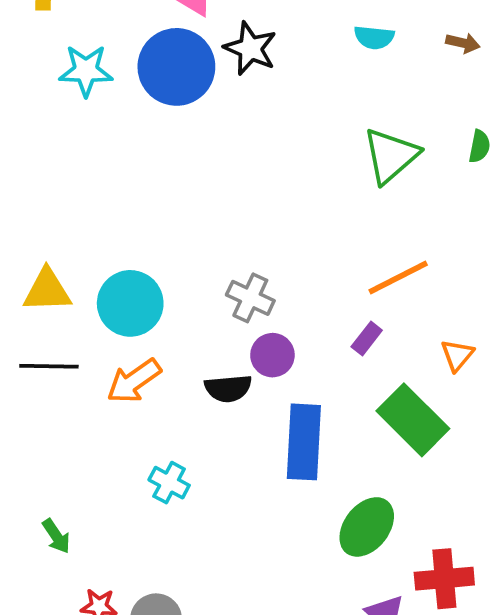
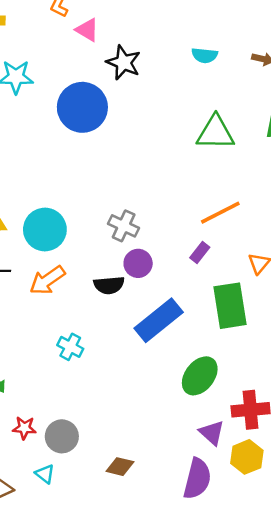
blue circle: (176, 67) -> (82, 107), moved
green triangle: (391, 156) -> (215, 133), turned 42
green rectangle: (413, 420) -> (230, 306), turned 36
blue rectangle: (304, 442) -> (159, 320), turned 48

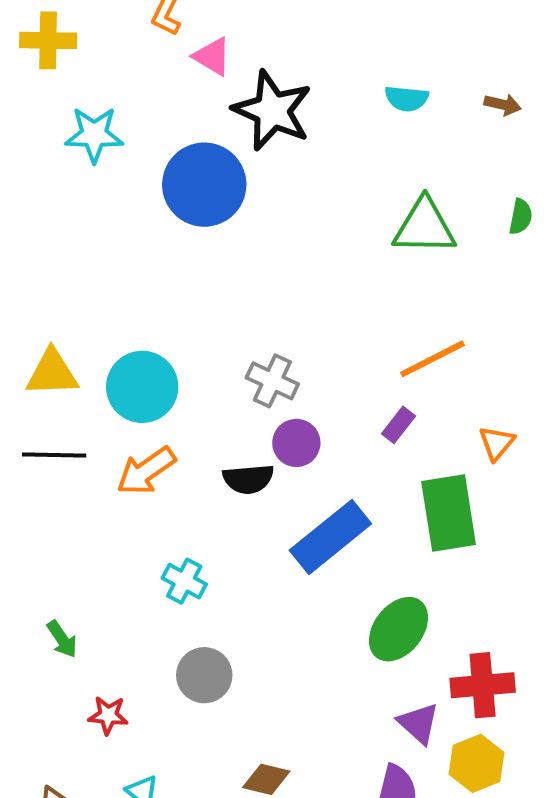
black star: (124, 63) -> (272, 111), size x1.4
gray circle: (62, 436) -> (204, 675), moved

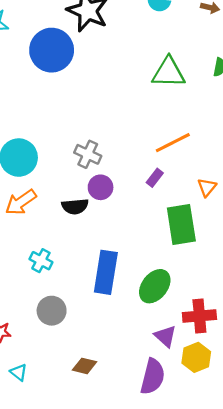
blue rectangle: (330, 537) -> (106, 272), moved, turned -42

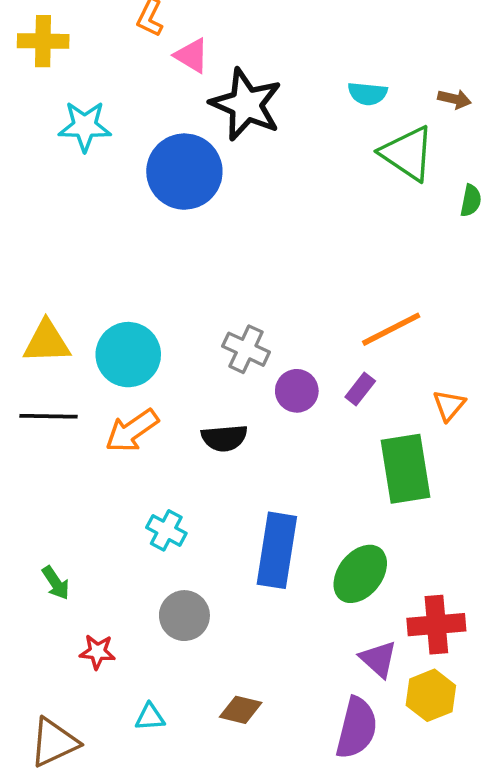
green triangle: (169, 72) -> (407, 153), moved, turned 33
purple circle: (101, 187) -> (297, 391), moved
cyan triangle: (19, 372) -> (150, 717), moved, turned -42

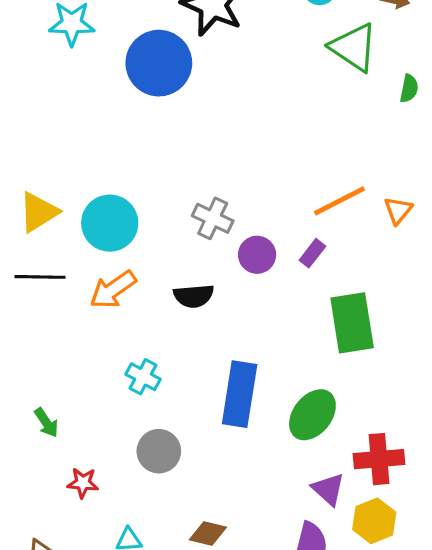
yellow triangle: (47, 342) -> (38, 212), turned -30
orange triangle: (449, 405) -> (398, 210), moved

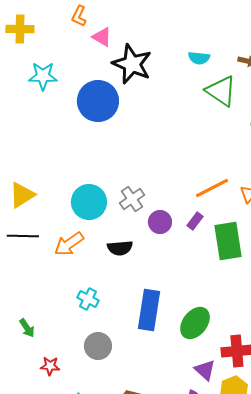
gray cross: (213, 218) -> (132, 199), turned 30
cyan circle: (110, 223) -> (89, 202), moved
green rectangle: (352, 323) -> (228, 241), moved

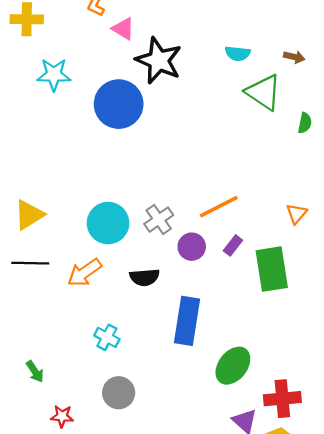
orange line: (212, 188) -> (219, 207), moved
blue rectangle: (149, 310) -> (187, 321), moved

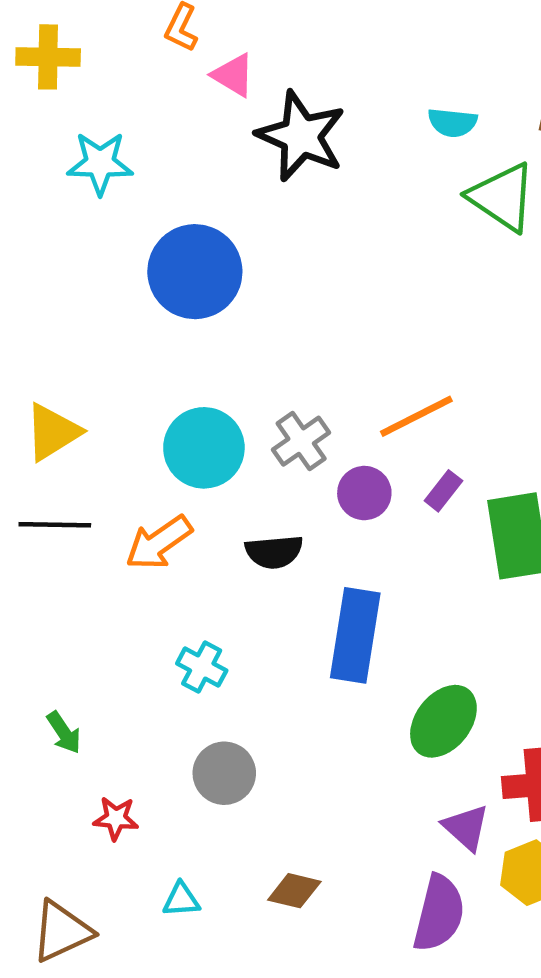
blue circle: (119, 104) -> (195, 272), moved

